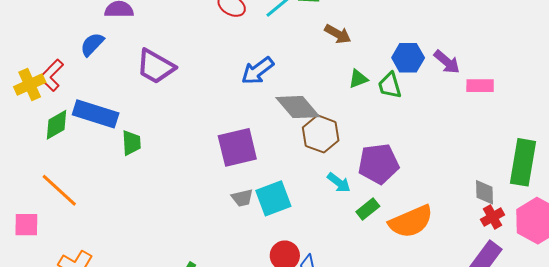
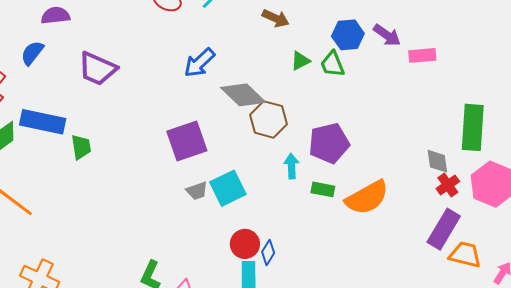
cyan arrow: (339, 183) -> (291, 166), turned -125
green rectangle: (368, 209) -> (323, 189), turned 55

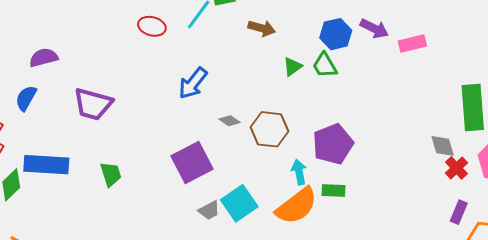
gray diamond: (243, 95) -> (230, 121), moved, size x0.5
green trapezoid: (81, 147) -> (111, 174), moved
orange semicircle: (367, 198) -> (297, 206), moved
purple rectangle: (444, 229) -> (459, 212), size x0.6

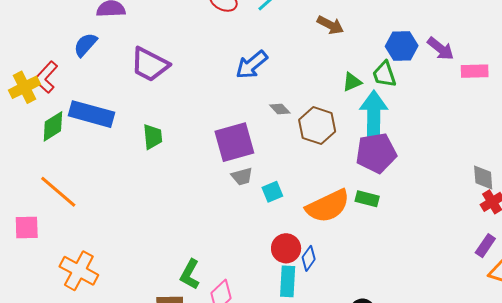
green triangle: (293, 67) -> (352, 82), moved
cyan arrow: (299, 172) -> (374, 114), moved, size x1.8
cyan square: (239, 203) -> (272, 192), size x0.6
gray trapezoid: (209, 210) -> (242, 176), moved

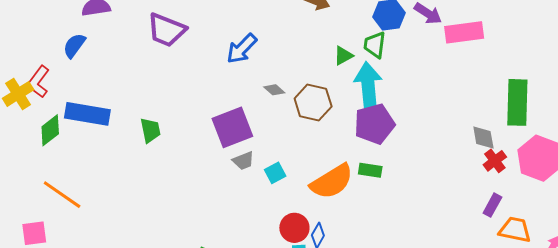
purple trapezoid: (150, 64) -> (167, 30), moved
pink rectangle: (475, 71) -> (464, 32), size x1.4
green trapezoid: (384, 74) -> (375, 45), turned 32

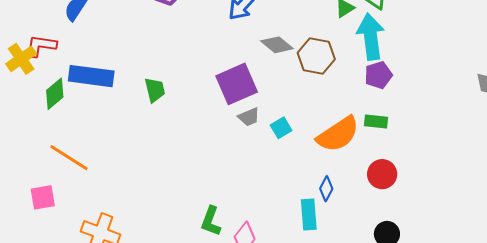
red L-shape: (38, 82) -> (41, 46), turned 64
gray diamond: (274, 90) -> (277, 45), size x1.5
purple pentagon: (374, 124) -> (378, 75), size x0.7
red circle: (294, 228) -> (382, 174), moved

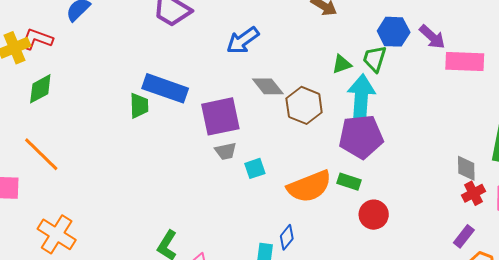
purple pentagon: (378, 75) -> (361, 137), size x1.6
blue rectangle: (91, 76) -> (165, 88), moved
red circle: (382, 174) -> (374, 215), moved

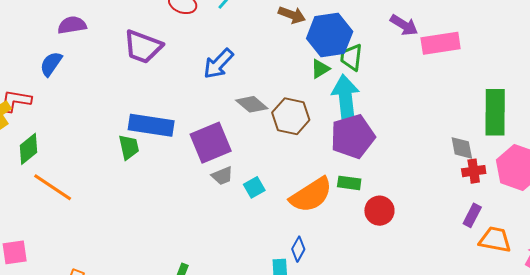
blue hexagon: (394, 32) -> (330, 35), moved, size x1.4
orange line: (41, 154) -> (53, 187), moved
red cross: (474, 193) -> (474, 171), turned 30

